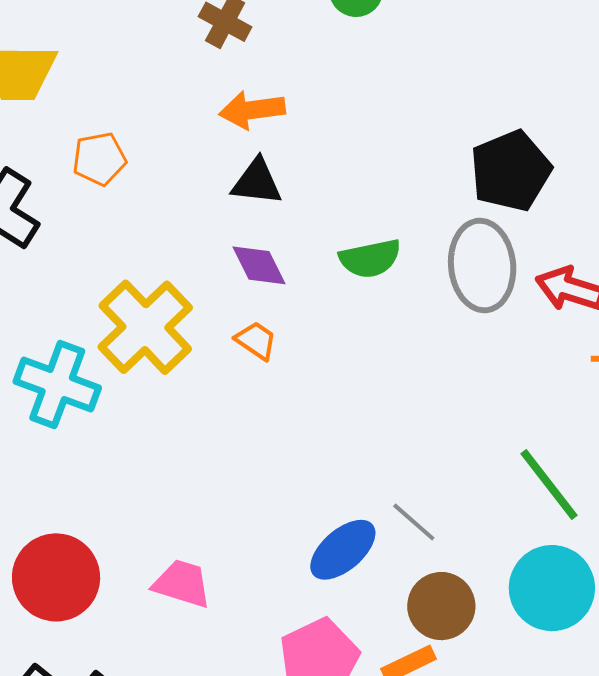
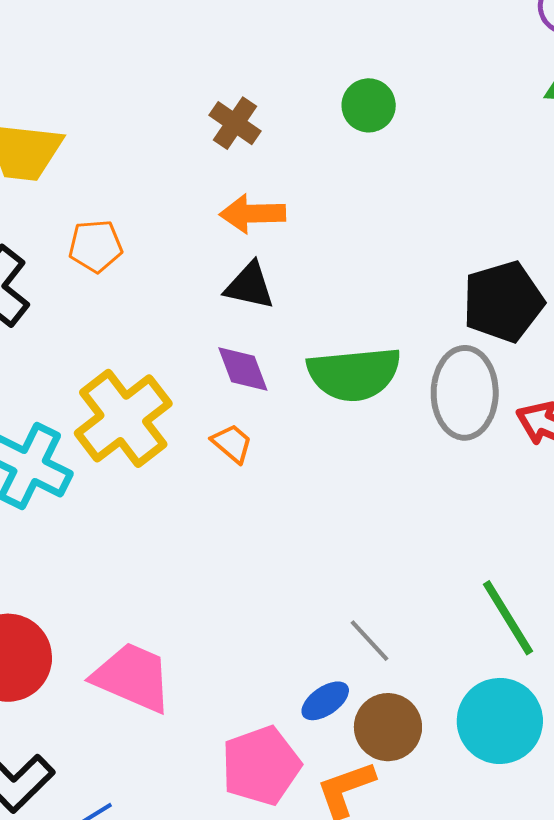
green semicircle: (370, 258) -> (354, 374), size x1.5
blue ellipse: (343, 550) -> (325, 701), moved, size x0.7
pink trapezoid: (182, 584) -> (132, 677), size x1.4

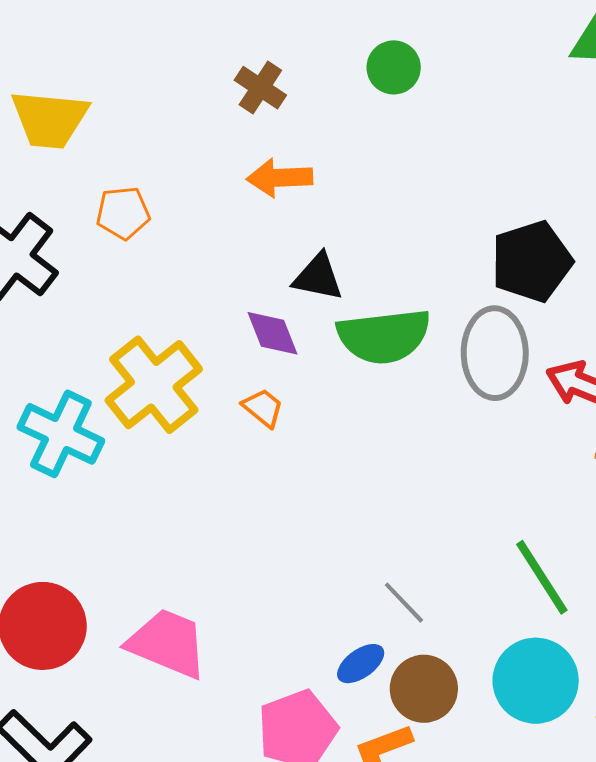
black triangle: (250, 286) -> (318, 277), moved

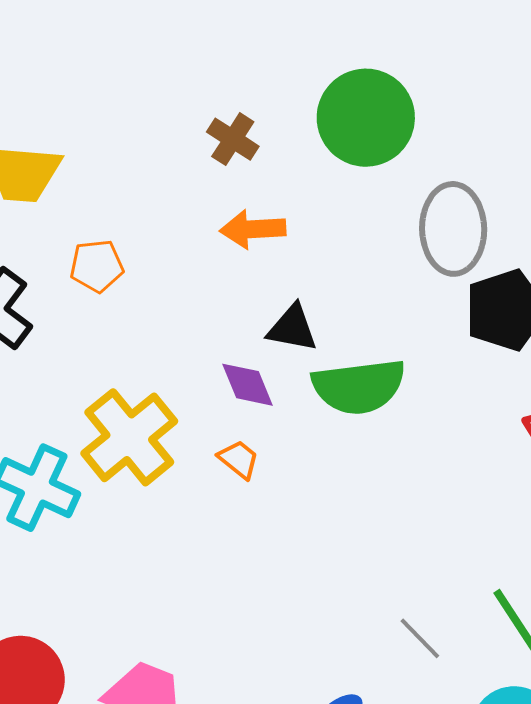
green circle: (394, 67) -> (366, 118), size x1.8
gray ellipse: (495, 353) -> (453, 229), moved
gray line: (404, 603) -> (420, 638), moved

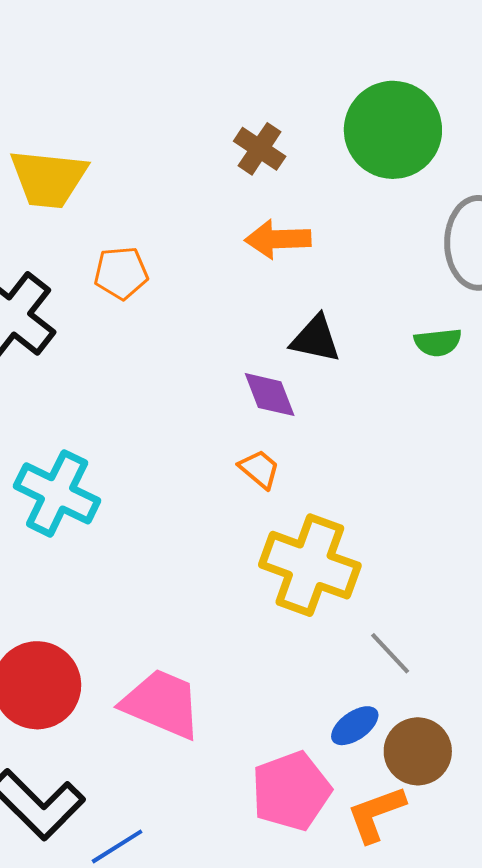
green semicircle: (359, 386) -> (438, 342), moved, size x0.5
yellow cross: (129, 437) -> (310, 565), moved, turned -32
gray line: (420, 638) -> (390, 653), moved

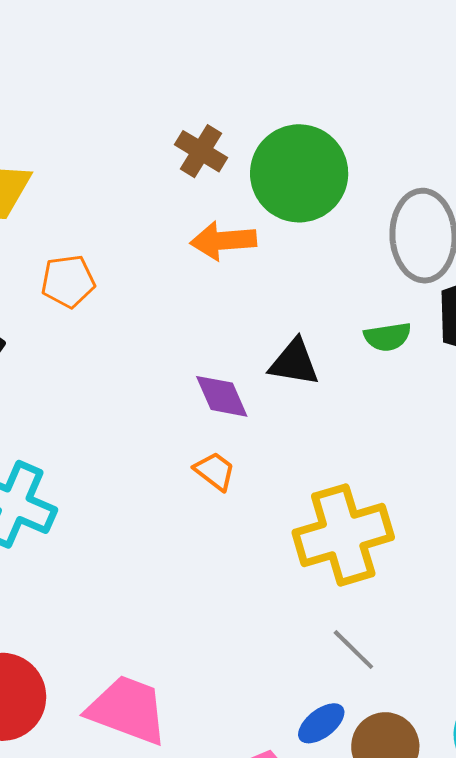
green circle: (393, 130) -> (299, 173), moved
black triangle: (316, 339) -> (294, 362), moved
yellow cross: (310, 565) -> (343, 535), moved, turned -34

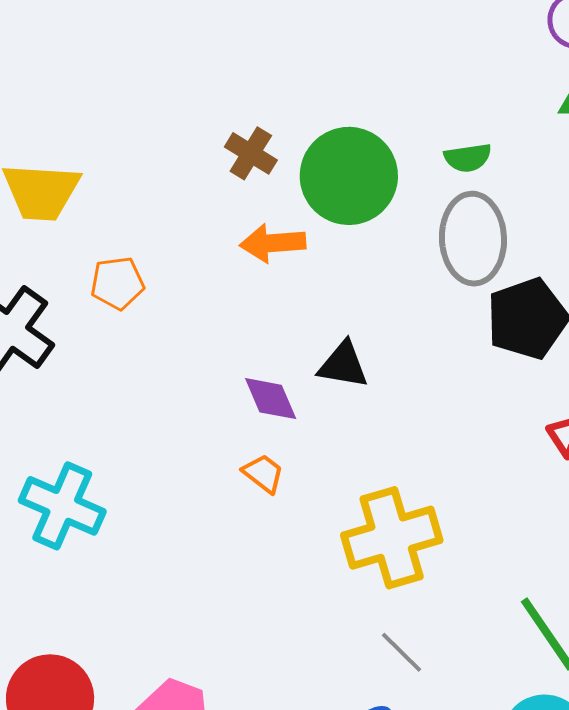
green semicircle: (387, 337) -> (468, 158), moved

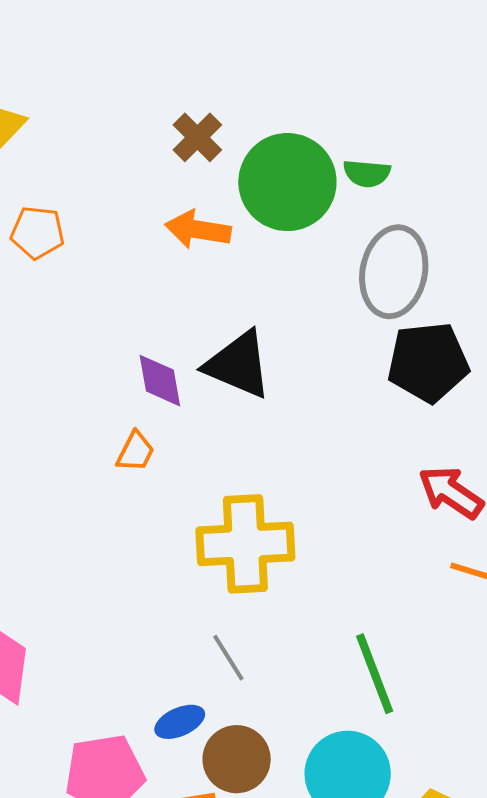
green semicircle: (468, 158) -> (367, 173), moved
black triangle: (343, 365) -> (238, 365), size x1.4
orange trapezoid: (263, 473) -> (135, 452), turned 66

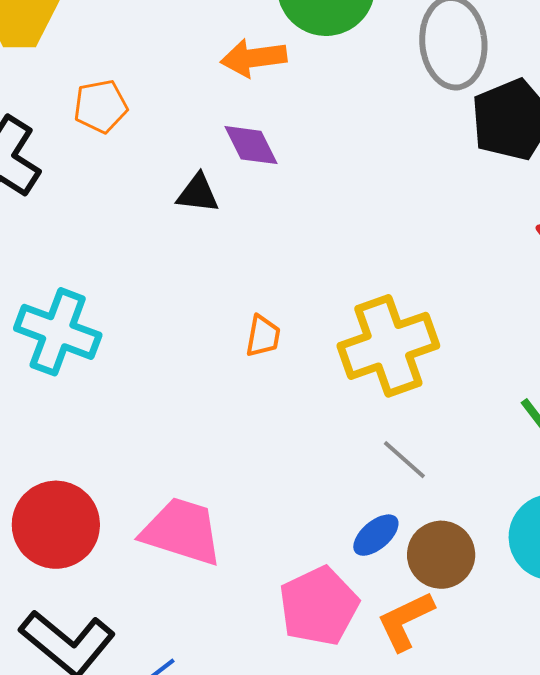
black triangle: (238, 365) -> (198, 193), moved, size x0.6
purple diamond: (160, 381) -> (251, 145), moved
orange trapezoid: (135, 452) -> (263, 336), moved

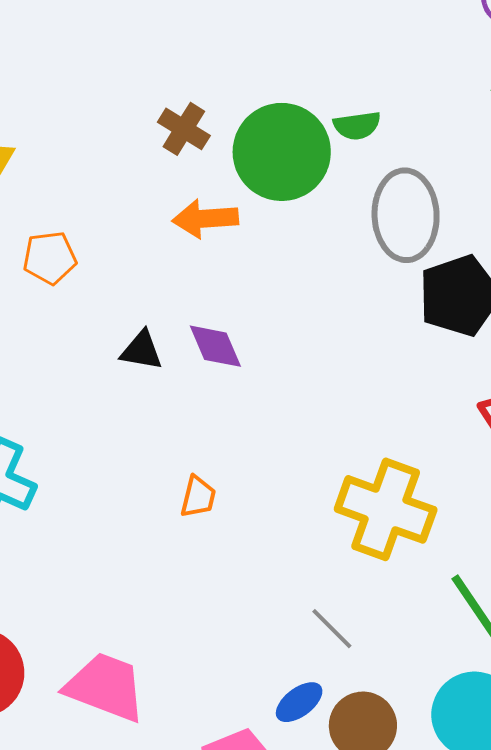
purple diamond: (251, 145) -> (215, 346), moved
yellow cross: (388, 346) -> (386, 509), moved, turned 36

